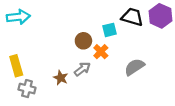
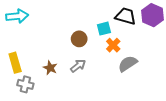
orange cross: (101, 52) -> (113, 45), moved
brown star: (61, 78) -> (50, 68), moved

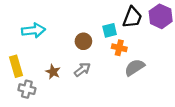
cyan arrow: (17, 16) -> (33, 30), moved
black trapezoid: (126, 16) -> (132, 17), turned 95
orange cross: (113, 45) -> (119, 48), turned -32

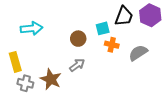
gray semicircle: (135, 67) -> (138, 53), moved
brown star: (53, 72) -> (51, 79), moved, size x1.5

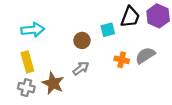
orange cross: (112, 45) -> (122, 60), moved
yellow rectangle: (15, 62) -> (27, 62), moved

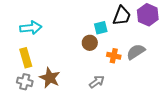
brown circle: (82, 40) -> (90, 43), moved
gray arrow: (81, 68) -> (97, 82), moved

